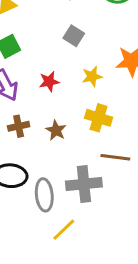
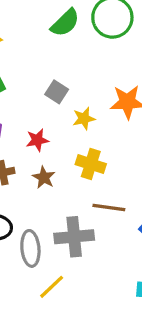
gray square: (74, 36) -> (57, 92), moved
red star: (49, 82) -> (37, 140), moved

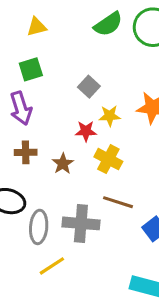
red star: (37, 140) -> (86, 131), moved

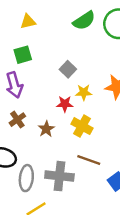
brown cross: (26, 152) -> (17, 120), turned -35

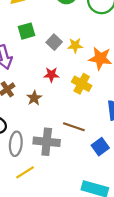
green square: (23, 55) -> (26, 31), moved
yellow star: (84, 92) -> (75, 45), moved
yellow cross: (82, 126) -> (82, 84), moved

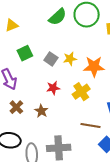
yellow cross: (82, 84) -> (81, 92), turned 36
brown line: (74, 127) -> (90, 126), moved

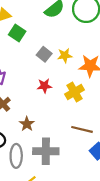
green square: (25, 53) -> (17, 33), moved, turned -35
brown star: (41, 111) -> (27, 124), moved

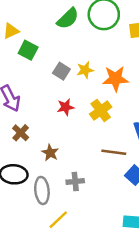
gray cross: (46, 151) -> (75, 181), size x0.6

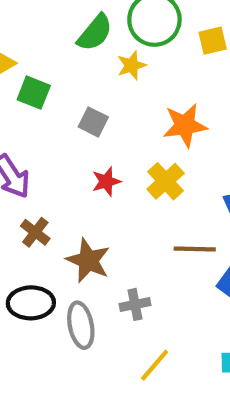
yellow star: (85, 70) -> (132, 65), moved
brown star: (50, 153) -> (88, 260), size x1.5
yellow line: (58, 220) -> (155, 365), moved

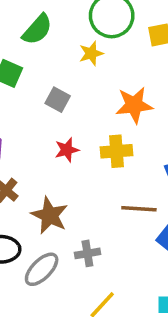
green semicircle: (95, 33) -> (37, 30), moved
yellow cross: (166, 181) -> (116, 151), turned 36
gray ellipse: (81, 325) -> (42, 269), turned 54

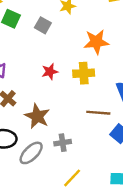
gray square: (58, 100) -> (43, 25), moved

